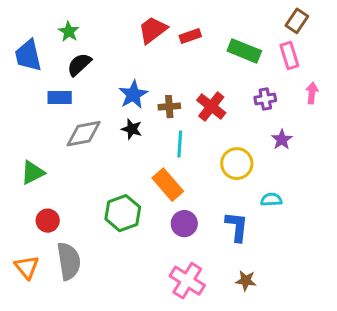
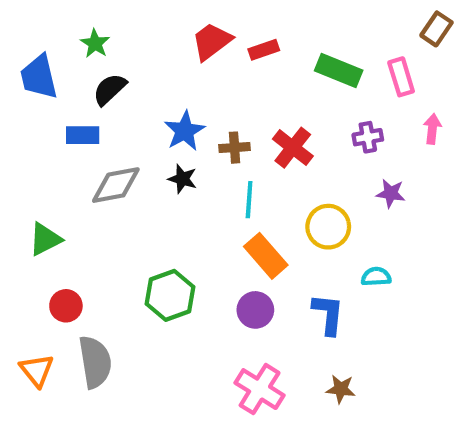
brown rectangle: (297, 21) -> (436, 29), moved
purple star: (282, 140) -> (391, 193), turned -30
orange rectangle: (168, 185) -> (266, 256), moved

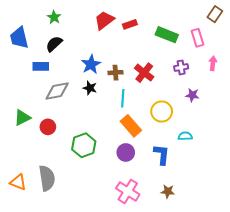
green star: (95, 43) -> (54, 17), moved
red circle: (66, 306) -> (48, 127), moved
orange triangle: (37, 370) -> (18, 182), turned -30

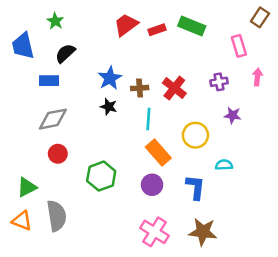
green star: (54, 17) -> (55, 21), moved
green rectangle: (167, 35) -> (192, 26), moved
gray diamond: (57, 91) -> (53, 119), moved
green triangle: (22, 118) -> (27, 187), moved
brown star: (168, 191) -> (203, 232), size x1.6

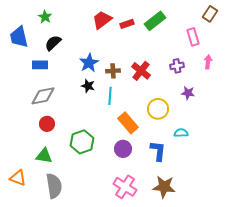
green rectangle: (192, 26) -> (155, 21), turned -60
cyan line: (148, 119) -> (110, 96), moved
green triangle: (27, 187) -> (44, 156), moved, turned 36
gray semicircle: (57, 216) -> (54, 186), moved

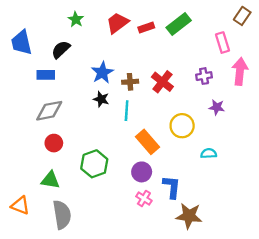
green star: (45, 17) -> (76, 19), moved
pink arrow: (208, 62) -> (240, 71), size x1.6
blue L-shape: (158, 151) -> (172, 187), moved
pink cross: (125, 187) -> (144, 198), moved, size x0.6

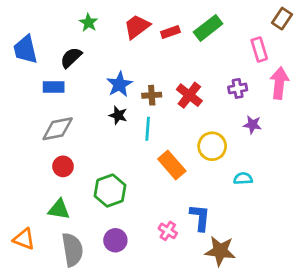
purple circle: (142, 172) -> (115, 240), moved

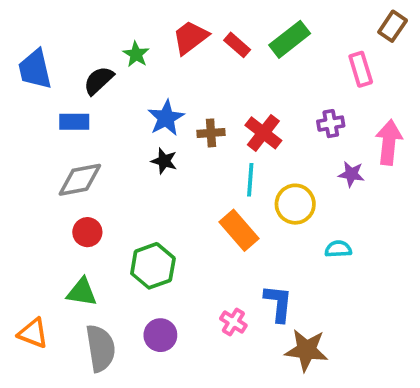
green star: (89, 23) -> (136, 54), moved
red rectangle: (170, 32) -> (237, 45), turned 60
pink arrow: (279, 83) -> (389, 142), moved
cyan line: (148, 129) -> (250, 180), moved

